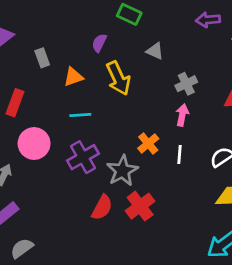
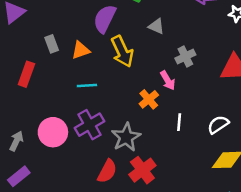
purple semicircle: (99, 43) -> (105, 19), size x1.6
gray rectangle: (42, 58) -> (52, 44), moved
pink arrow: (182, 115) -> (168, 80), moved, turned 138
pink circle: (34, 144) -> (53, 132), moved
orange cross: (148, 144) -> (149, 99), moved

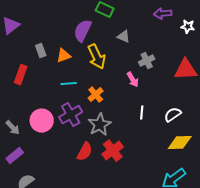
orange cross: (149, 99) -> (96, 95), moved
gray arrow: (16, 141) -> (13, 128), turned 112

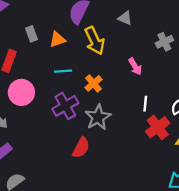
gray cross: (147, 61) -> (164, 42), moved
pink circle: (42, 121) -> (21, 92), moved
red cross: (113, 151) -> (158, 127), moved

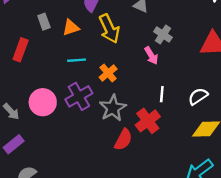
gray cross: (164, 42) -> (163, 35), moved, turned -30
pink circle: (21, 92) -> (43, 102), moved
red cross: (158, 127) -> (148, 121), moved
red semicircle: (81, 148) -> (123, 140), moved

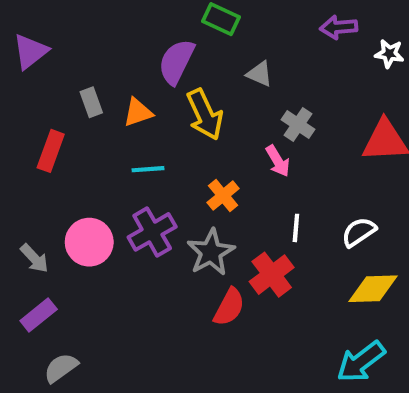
orange cross: (108, 73) -> (223, 196), moved

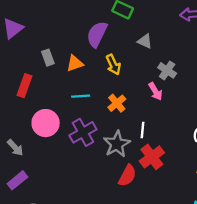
yellow arrow: (205, 114) -> (113, 65), size x0.7
orange cross: (223, 196) -> (117, 103), moved
white line: (296, 228) -> (143, 130), moved
pink circle: (89, 242) -> (46, 123), moved

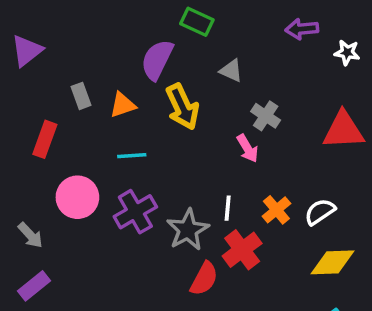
yellow arrow: (113, 65) -> (182, 107), size x1.4
orange cross: (117, 103) -> (276, 210), moved

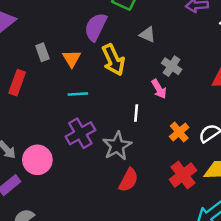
orange triangle: (123, 105) -> (72, 59), turned -42
pink circle: (77, 197) -> (37, 160), moved
white line: (228, 208) -> (136, 113), moved
red cross: (242, 250) -> (183, 175), moved

